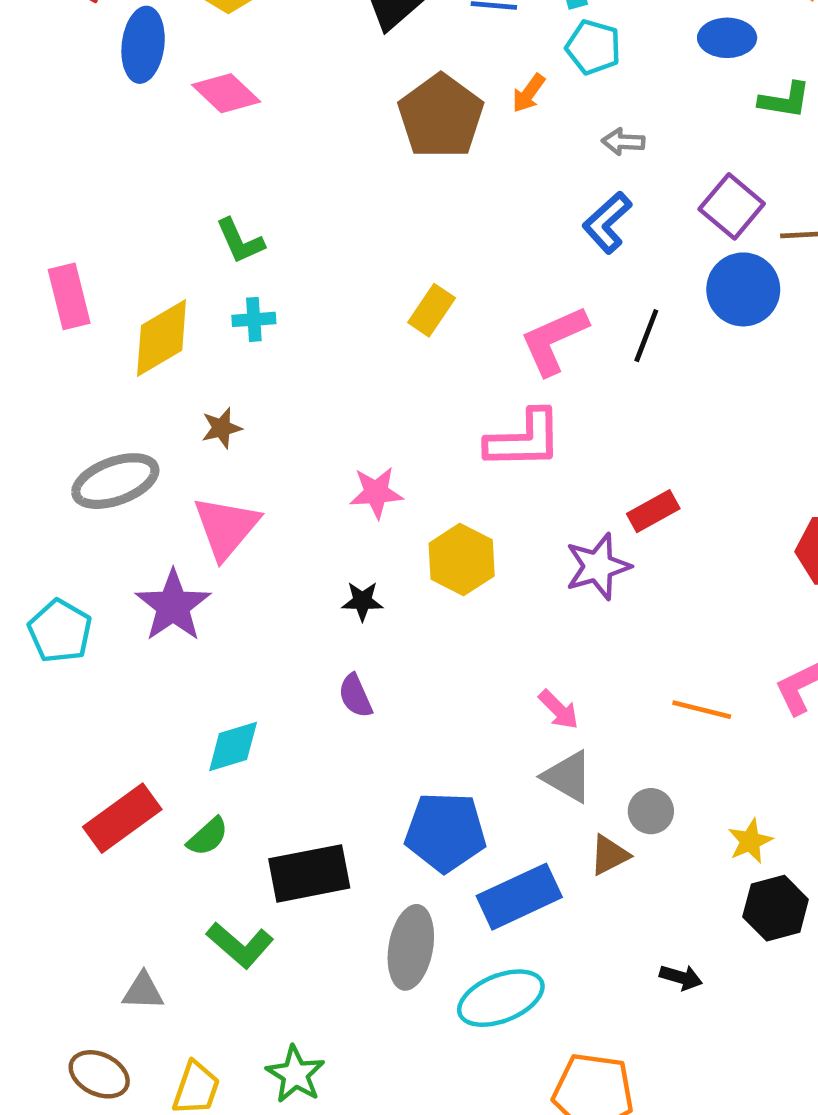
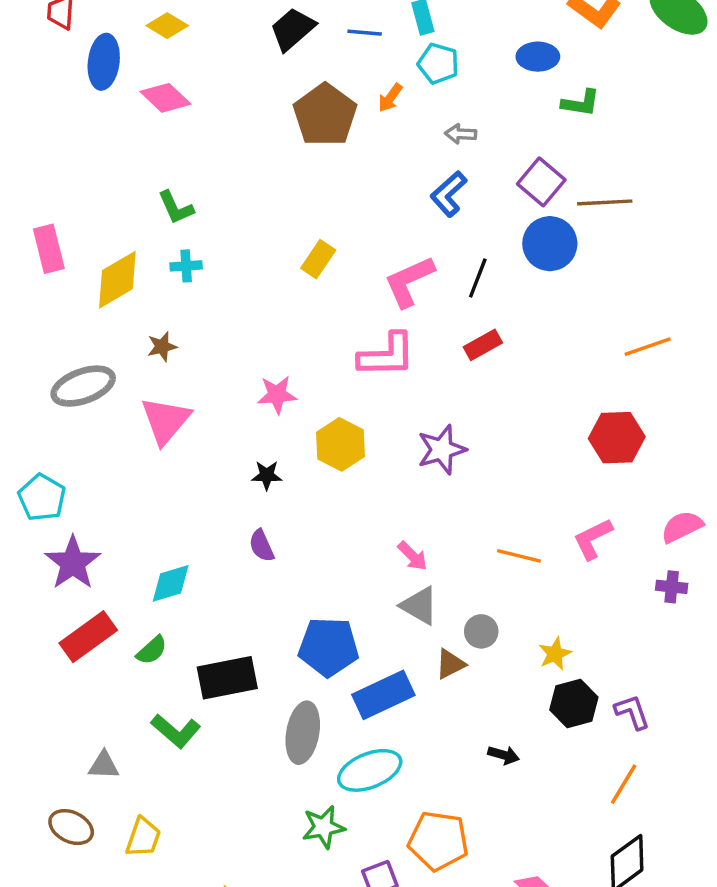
red rectangle: (653, 511) -> (483, 345), moved
purple star: (173, 606) -> (73, 563), moved
green star: (295, 1074) -> (323, 827), moved, turned 30

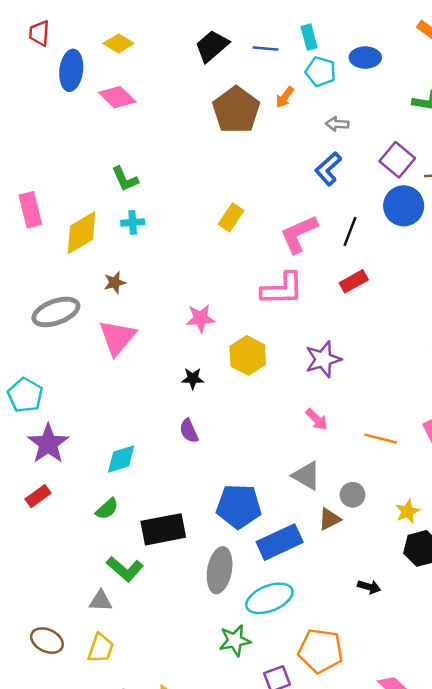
blue ellipse: (538, 57) -> (365, 58), moved
pink arrow: (413, 556) -> (317, 419), moved
red rectangle: (88, 637) -> (38, 496), moved, size x0.6
gray triangle: (104, 765) -> (101, 601), moved

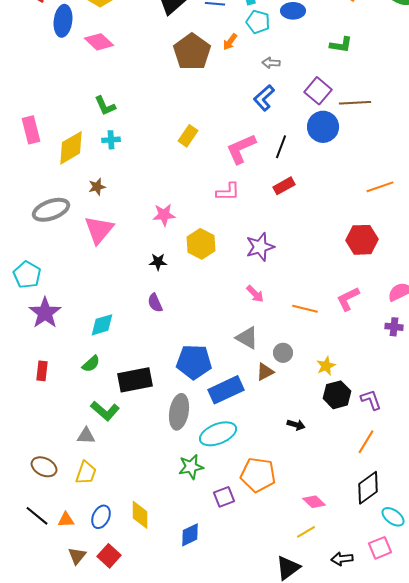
pink L-shape: (282, 289) -> (228, 192), size x0.7
red rectangle: (38, 496) -> (42, 371), moved, turned -48

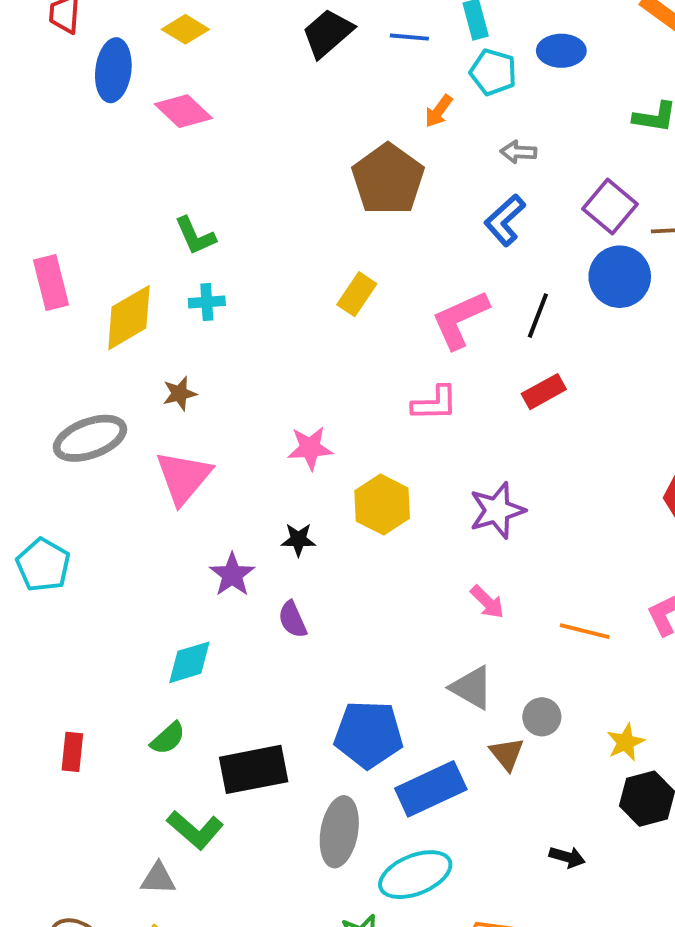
brown pentagon: (192, 52) -> (388, 179), moved
purple star: (45, 313) -> (232, 575), moved, size x0.7
brown triangle: (265, 372) -> (507, 754), turned -42

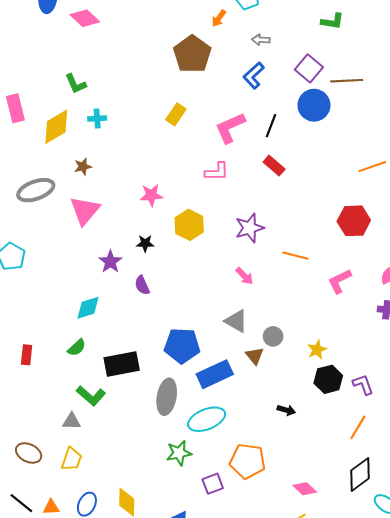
green L-shape: (195, 236) -> (76, 84), moved
red rectangle: (544, 392) -> (274, 166), turned 70
orange line: (585, 631) -> (296, 256), moved

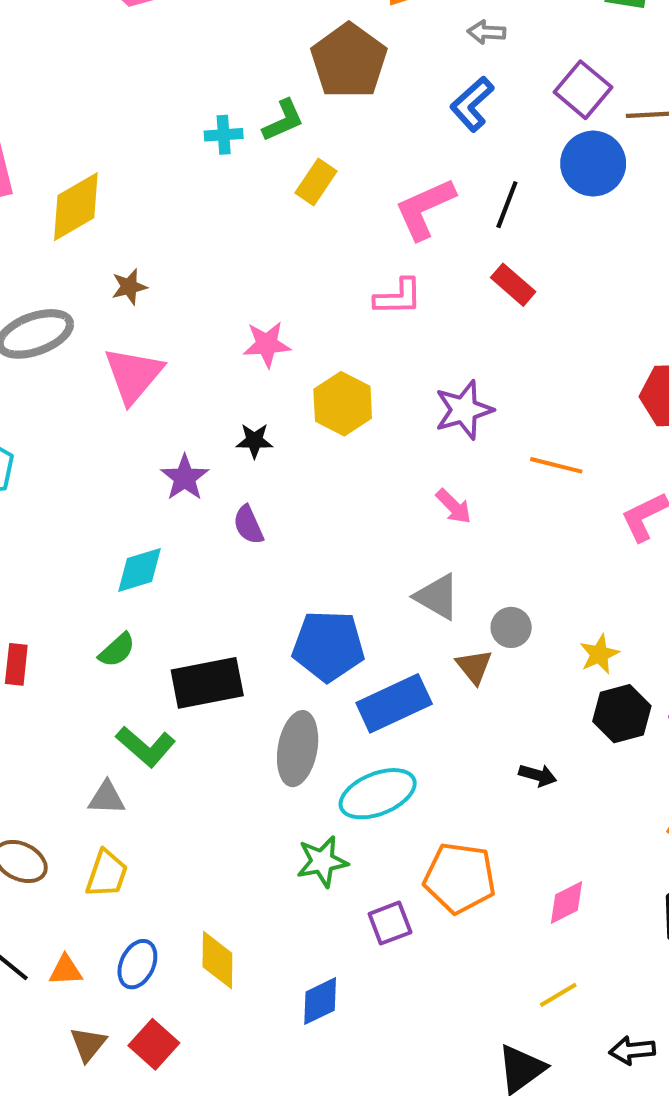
green L-shape: (76, 84) -> (283, 120), moved, turned -90
cyan cross: (97, 119) -> (224, 135), moved
pink diamond: (305, 489) -> (566, 903), moved, turned -70

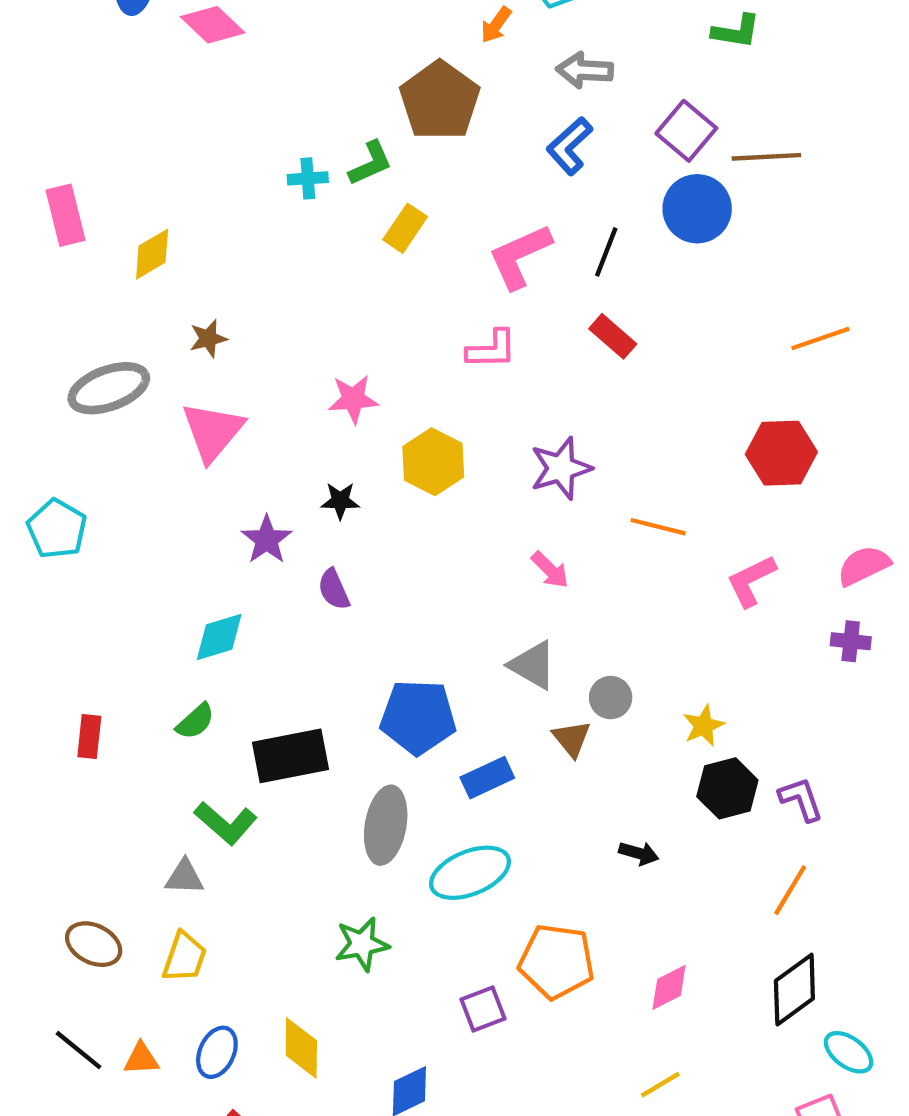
gray arrow: (486, 32) -> (585, 70), size x1.4
yellow diamond: (76, 207) -> (152, 254), size x0.7
blue rectangle: (394, 703) -> (487, 778), size x0.7
green star: (322, 861) -> (362, 944), moved

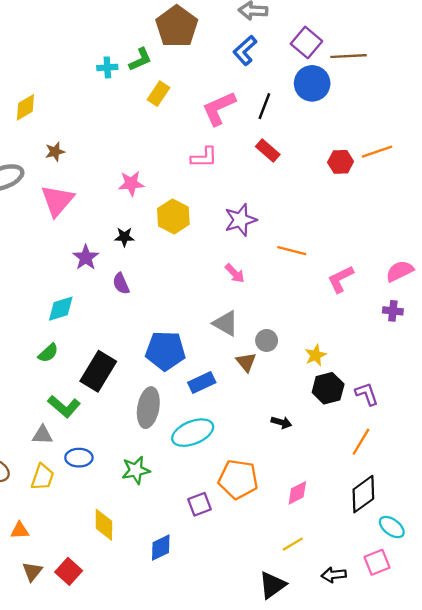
red hexagon: (781, 453) -> (341, 162), moved, size x0.7
black rectangle: (290, 756) -> (98, 371), turned -48
blue ellipse: (217, 1052) -> (79, 458), moved, turned 65

